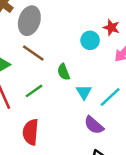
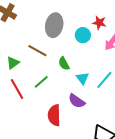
gray ellipse: (29, 21) -> (54, 25), moved
purple semicircle: (94, 125) -> (77, 101), moved
red semicircle: (31, 132) -> (54, 115), moved

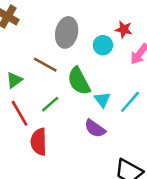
green semicircle: (64, 64) -> (79, 81), size x1.6
red semicircle: (54, 115) -> (39, 142), moved

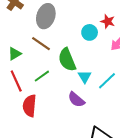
gray ellipse: (67, 32) -> (46, 16), moved

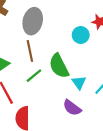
brown line: (41, 44) -> (30, 51), turned 48
green line: (42, 76) -> (34, 76), moved

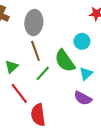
cyan circle: (81, 35) -> (82, 41), moved
cyan triangle: (79, 83) -> (86, 74), turned 32

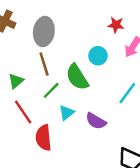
cyan triangle: (86, 74) -> (67, 113), moved

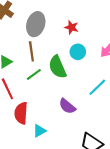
red star: (116, 25) -> (71, 27), moved
cyan triangle: (67, 113) -> (40, 131), moved

